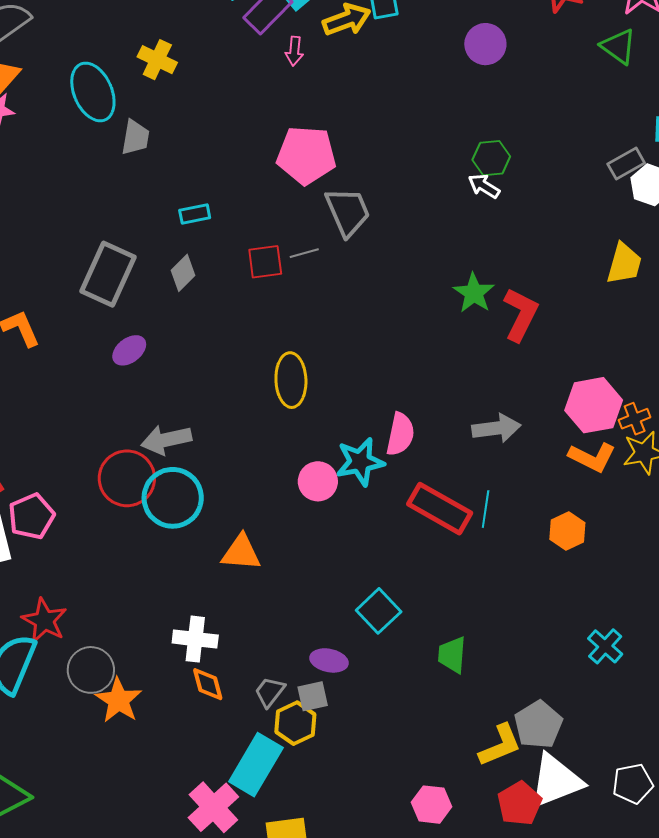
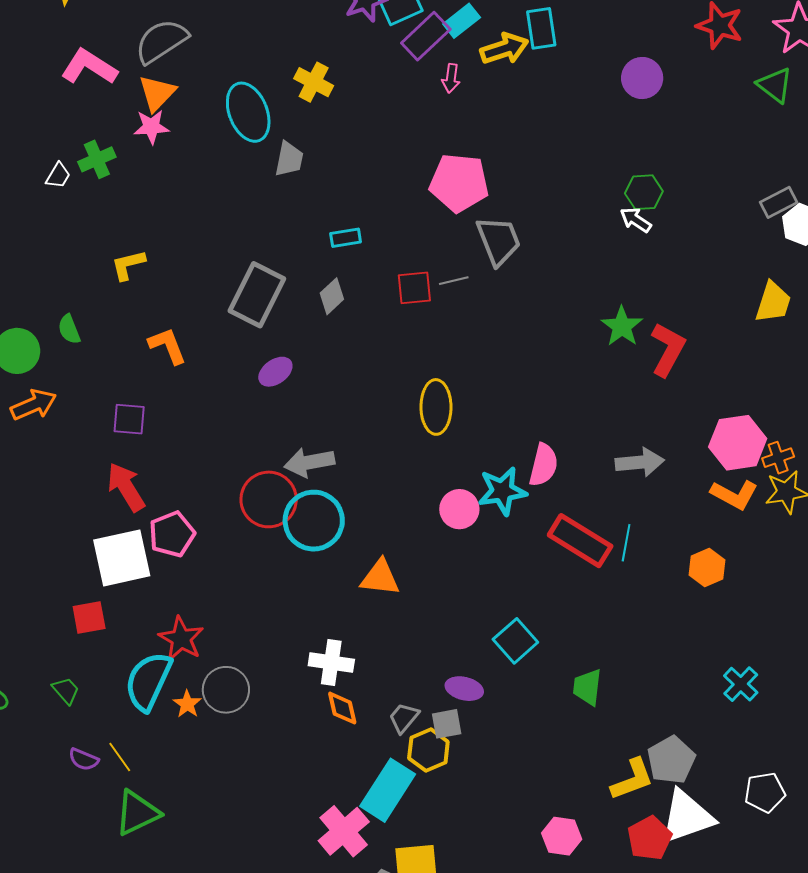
orange star: (119, 700) -> (187, 704), moved, size x0.6
white pentagon: (633, 784) -> (765, 792), moved

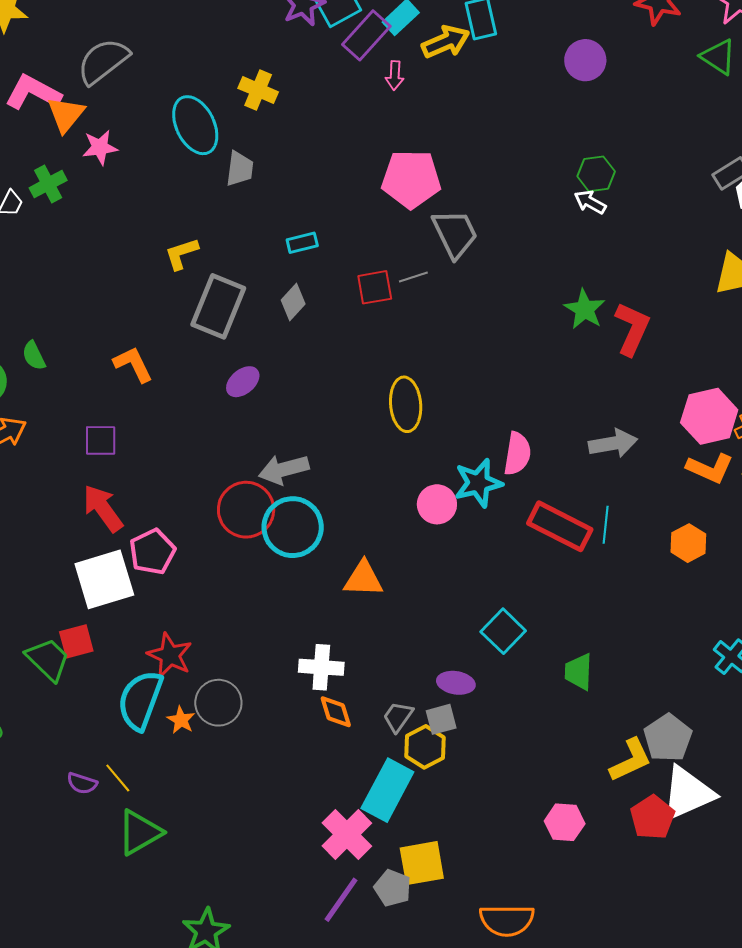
orange triangle: (157, 93) -> (66, 114), moved
yellow L-shape: (128, 265) -> (182, 254), moved
green trapezoid: (66, 690) -> (48, 659), moved, size x1.6

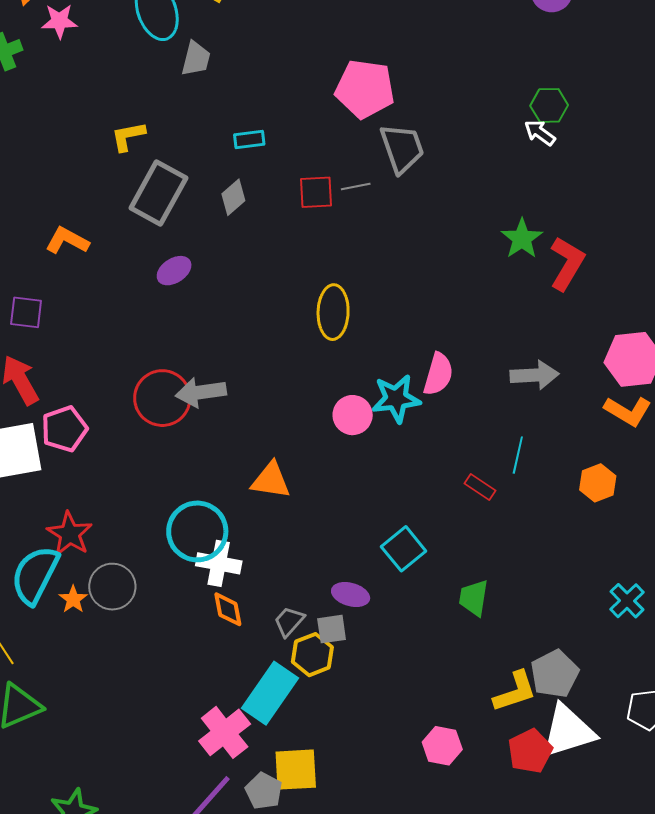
orange L-shape: (133, 364) -> (67, 241), turned -42
gray arrow: (284, 469) -> (201, 392), moved
red rectangle: (560, 526) -> (480, 487), moved, size x0.5
cyan circle: (293, 527) -> (197, 531), moved

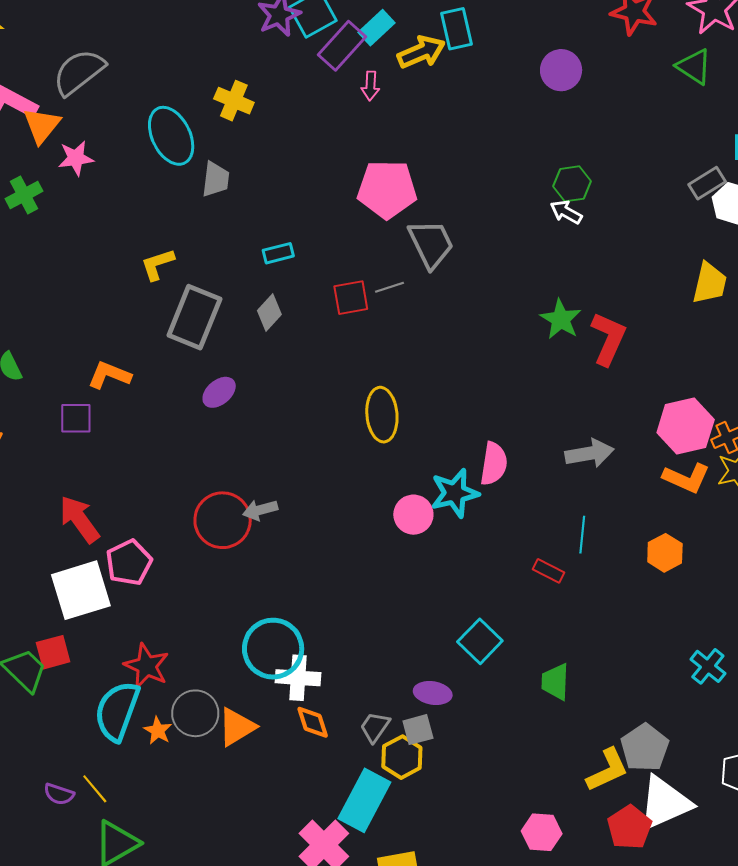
purple square: (26, 312) -> (76, 418), moved
gray arrow: (201, 392) -> (260, 510), size x0.7
orange triangle: (271, 480) -> (237, 727), moved, turned -33

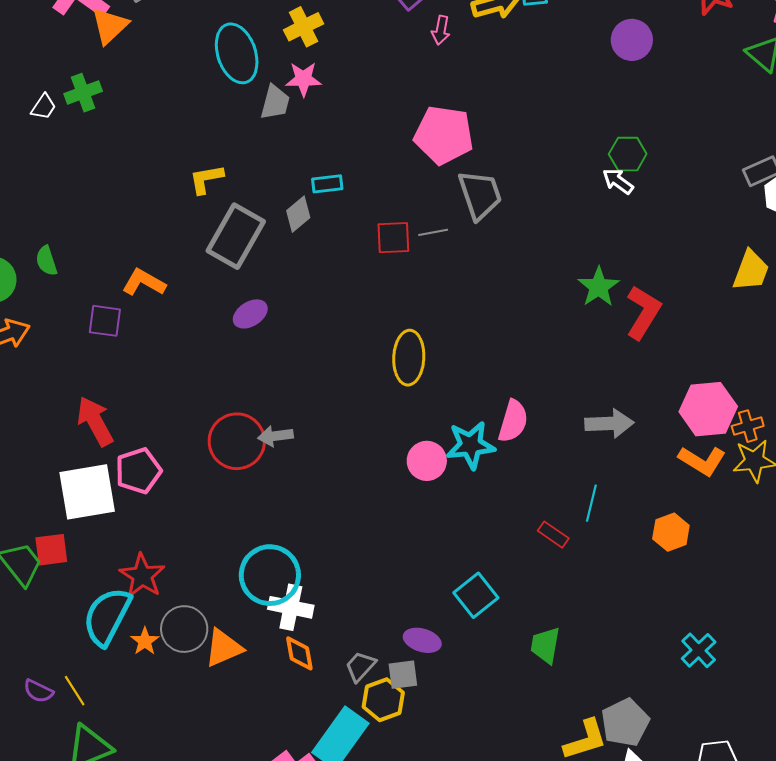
yellow cross: (234, 101) -> (304, 27), turned 33
pink star: (76, 158) -> (303, 79), moved
gray diamond: (269, 312) -> (298, 214), moved

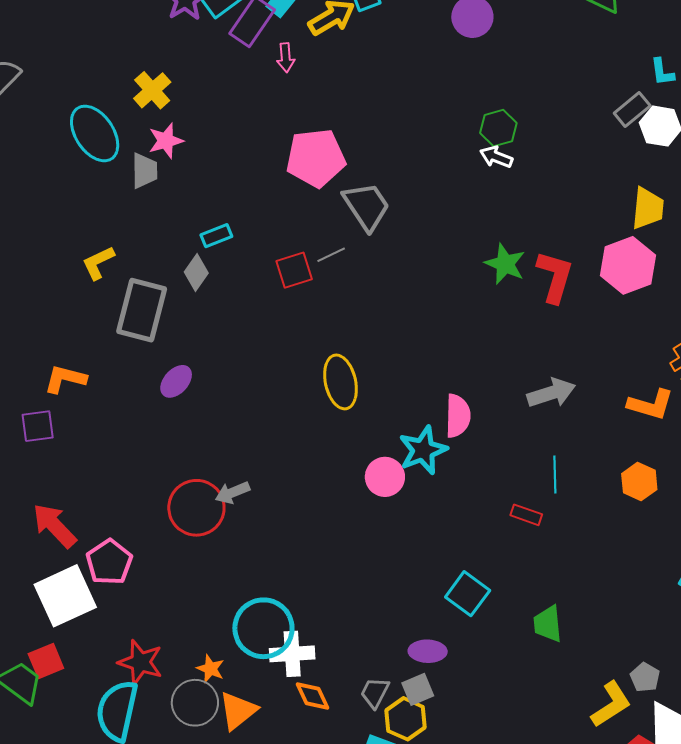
pink hexagon: (708, 409) -> (628, 265), moved
orange star: (145, 641) -> (210, 669), moved
gray pentagon: (625, 722) -> (645, 677), size x0.6

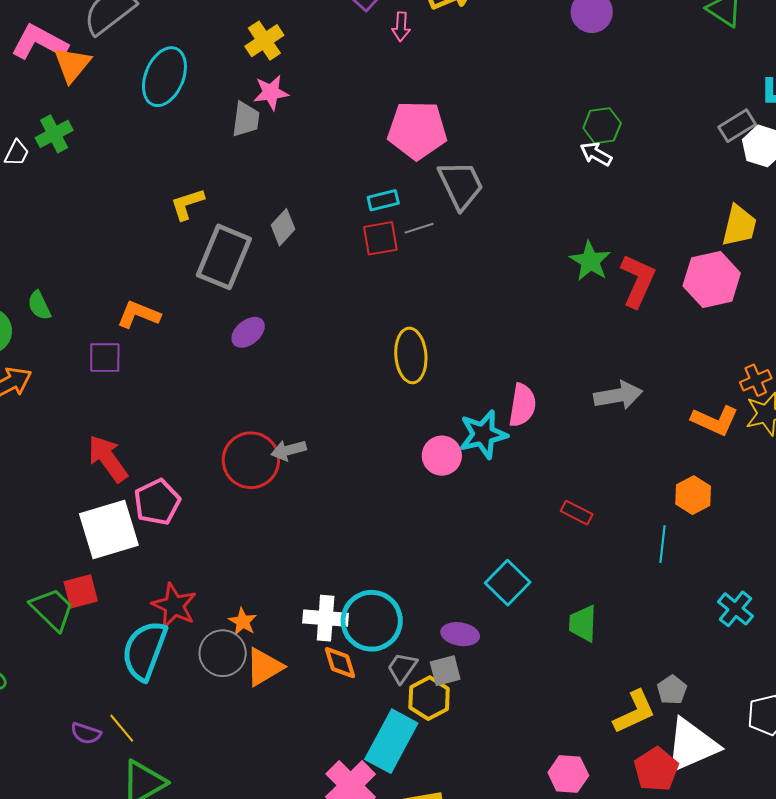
cyan ellipse: (95, 133) -> (164, 77), moved, turned 48
cyan rectangle: (216, 236) -> (383, 200), moved
cyan line: (555, 475) -> (663, 544), moved
cyan circle: (263, 628) -> (372, 621), moved

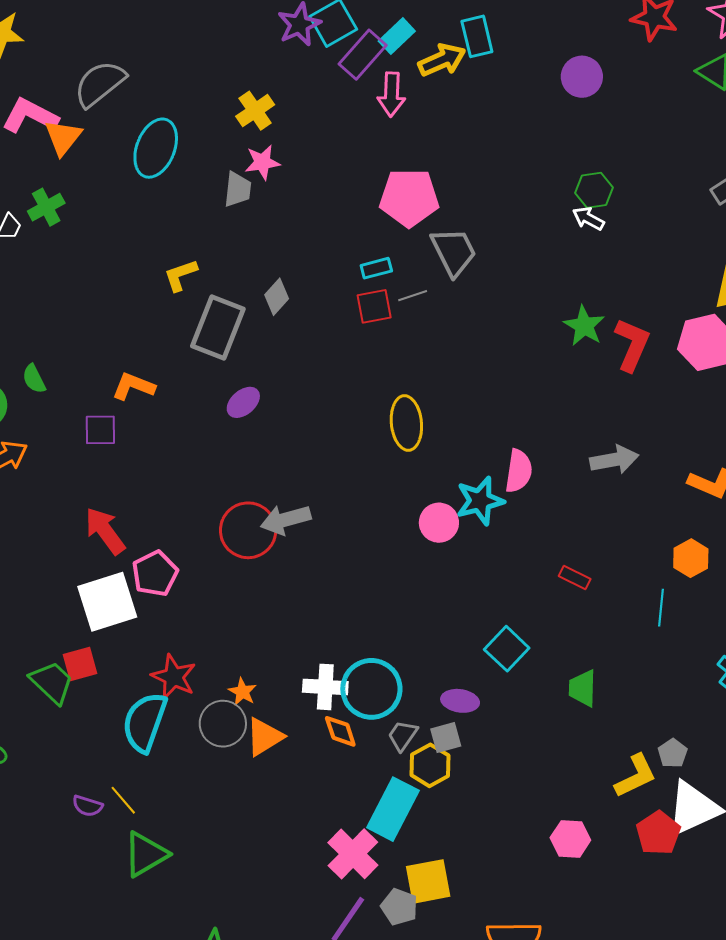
pink arrow: (401, 27) -> (391, 94), size x1.5
gray arrow: (289, 450) -> (286, 520), size x1.4

